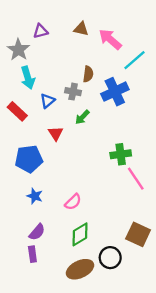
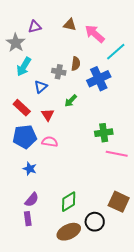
cyan arrow: (28, 78) -> (24, 67), turned 48
gray cross: (73, 92) -> (59, 72), moved
red rectangle: (17, 111) -> (22, 108), moved
pink line: (136, 179) -> (117, 154), turned -45
pink semicircle: (73, 202) -> (50, 142), moved, turned -126

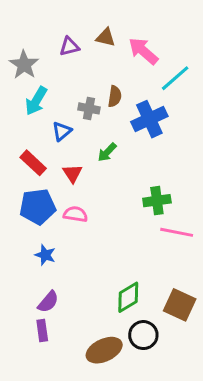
purple triangle: (35, 27) -> (69, 47), moved
green diamond: (69, 202) -> (128, 297), moved

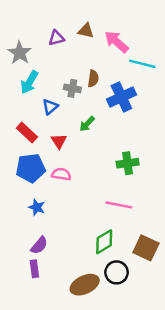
cyan line: (175, 78) -> (142, 64), turned 55
pink line: (177, 232) -> (119, 205), moved

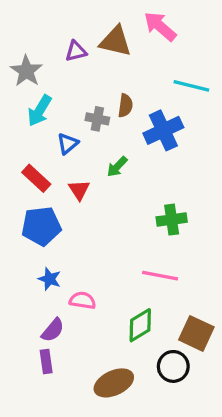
brown triangle: (86, 31) -> (115, 41), size x1.5
pink arrow: (117, 42) -> (160, 26), moved
pink semicircle: (61, 174) -> (82, 300), moved
black circle: (117, 272) -> (173, 366), moved

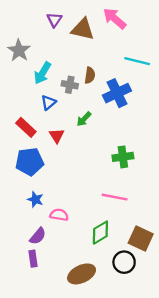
purple triangle: (76, 51) -> (54, 20), moved, turned -42
cyan arrow: (40, 111) -> (43, 73), moved

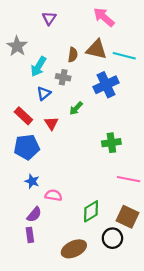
brown triangle: (83, 29) -> (96, 49), moved
brown semicircle: (90, 75) -> (73, 55), moved
pink line: (115, 197) -> (129, 179), moved

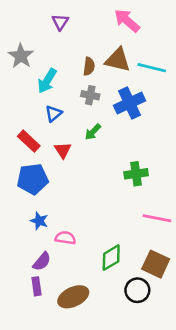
gray cross: (63, 77) -> (90, 95), moved
brown ellipse: (74, 249) -> (73, 297), moved

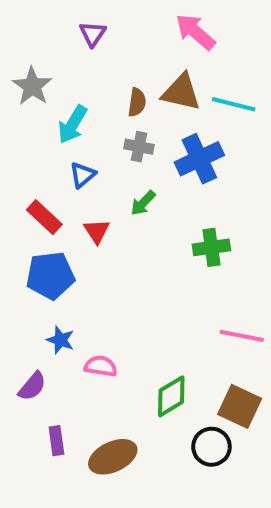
green cross: (136, 174) -> (211, 247), moved
purple semicircle: (42, 261) -> (32, 386), moved

